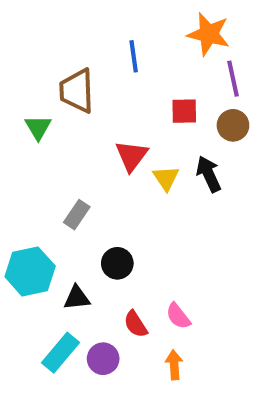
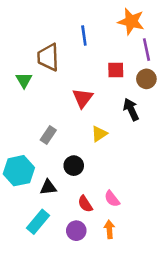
yellow triangle: (166, 178) -> (99, 134), moved, turned 30
purple circle: (103, 359) -> (76, 231), moved

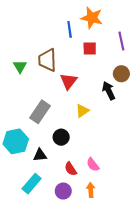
orange star: (131, 21) -> (92, 18), moved
brown trapezoid: (48, 57) -> (47, 60), moved
red square: (116, 70) -> (90, 48), moved
brown circle: (146, 79) -> (121, 74), moved
gray rectangle: (48, 135) -> (40, 112), size x1.5

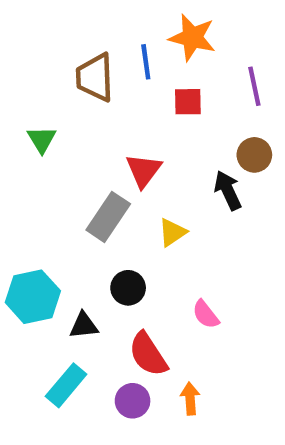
brown trapezoid: (47, 60) -> (95, 77), moved
gray rectangle: (40, 112) -> (108, 217), moved
pink semicircle: (93, 165) -> (206, 314), moved
red semicircle: (71, 169) -> (148, 354), size x1.5

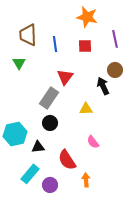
blue line: (146, 62) -> (55, 44), moved
brown trapezoid: (95, 77) -> (28, 35), moved
yellow triangle: (172, 232) -> (86, 109), moved, turned 32
black circle: (128, 288) -> (50, 123), moved
purple circle: (133, 401) -> (50, 185), moved

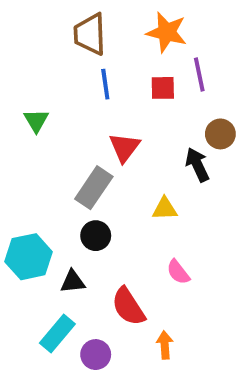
brown trapezoid: (28, 35) -> (90, 34), moved
purple line: (115, 39) -> (199, 74), moved

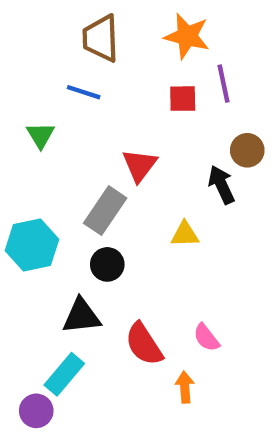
blue line: (105, 84) -> (84, 92), moved, turned -64
cyan hexagon: (29, 257) -> (32, 245), moved
pink semicircle: (178, 272) -> (206, 338), moved
black triangle: (73, 282) -> (81, 316), size x1.4
purple circle: (96, 355) -> (36, 411), moved

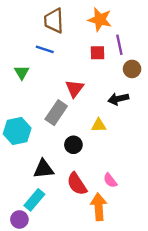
brown circle: (247, 150) -> (132, 69), moved
black arrow: (221, 185) -> (118, 99), turned -78
black circle: (107, 264) -> (73, 145), moved
orange arrow: (185, 387) -> (99, 207), size x1.6

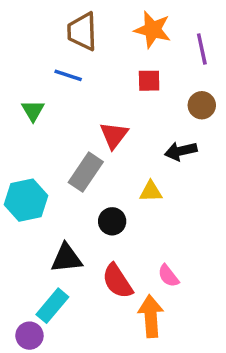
purple line: (119, 45) -> (202, 49), moved

